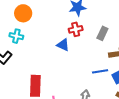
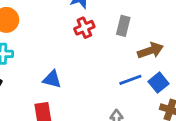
blue triangle: (63, 45) -> (52, 79), moved

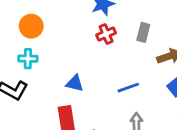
blue line: (130, 80) -> (128, 88), moved

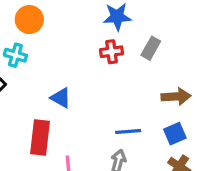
gray rectangle: (143, 32) -> (151, 48), moved
blue line: (128, 88) -> (128, 131), moved

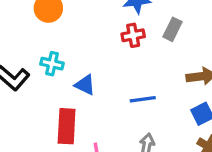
cyan cross: (15, 55) -> (52, 64), moved
blue line: (128, 131) -> (143, 99), moved

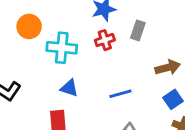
cyan cross: (52, 64) -> (62, 48), moved, size x1.5

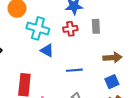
gray rectangle: (138, 30) -> (96, 26), turned -32
blue triangle: (69, 88) -> (47, 50), moved

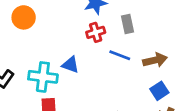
cyan cross: (38, 28) -> (43, 77), moved
blue line: (74, 70) -> (120, 55), moved, turned 35

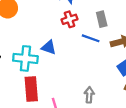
gray rectangle: (127, 24) -> (102, 19), moved

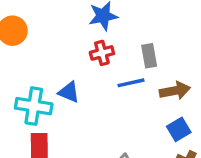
blue line: (91, 38) -> (131, 83), turned -36

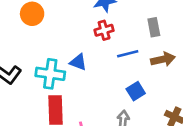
gray rectangle: (149, 56) -> (154, 27), moved
blue square: (179, 129) -> (136, 91), moved

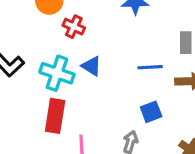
red cross: (104, 30) -> (74, 27), moved, turned 30

